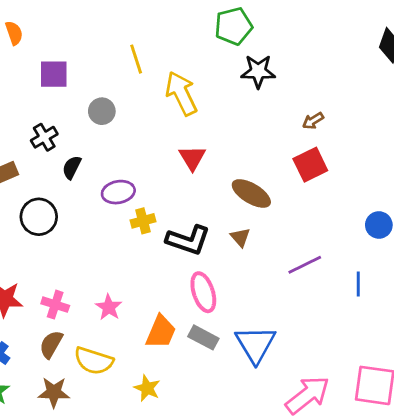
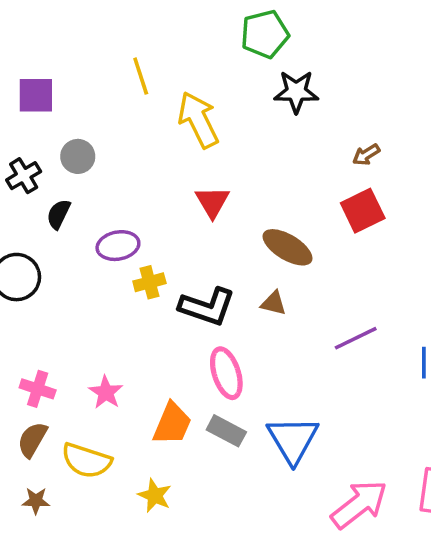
gray circle: (102, 111) -> (78, 156), moved
brown triangle: (240, 237) -> (274, 303), turned -35
brown star: (54, 392) -> (36, 501), size x0.7

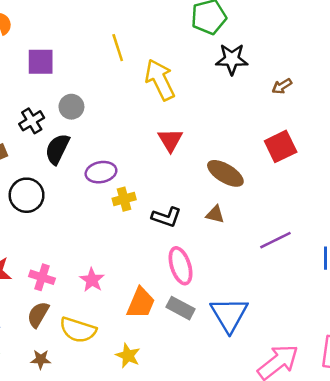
brown arrow: (366, 155) -> (282, 86), moved
black semicircle: (59, 214) -> (57, 149), size x1.4
black L-shape: (207, 307) -> (166, 217), size x0.7

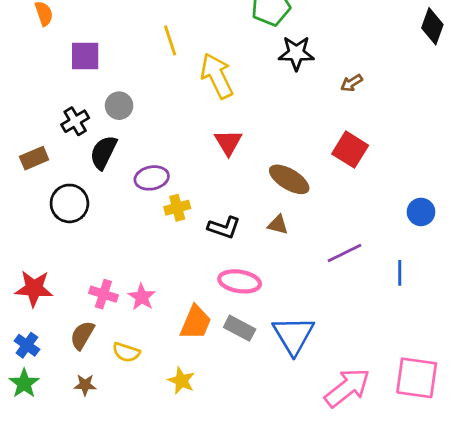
red square: (281, 146) -> (350, 150), turned -32
pink ellipse: (181, 266) -> (240, 281), turned -63
pink cross: (42, 277) -> (103, 294), moved
yellow semicircle: (78, 330) -> (126, 352), size x0.7

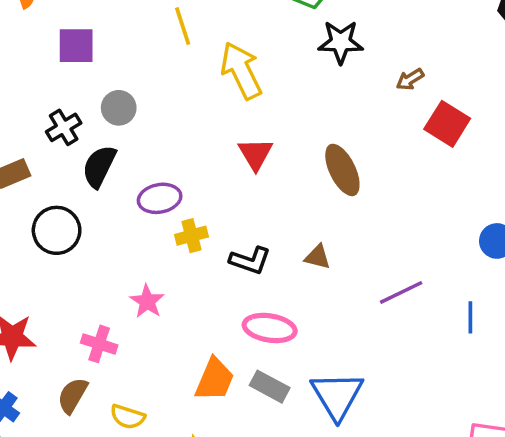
red square: (350, 150) -> (447, 124), moved
brown ellipse: (289, 179) -> (342, 170), moved, turned 33
pink star: (142, 297) -> (147, 301), moved

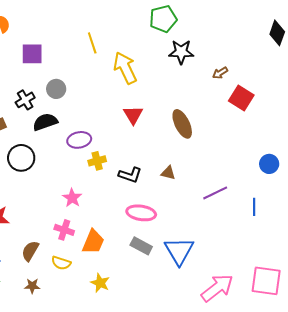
black semicircle: (99, 166) -> (45, 122), turned 45
pink cross: (99, 344) -> (64, 230), moved
orange trapezoid: (215, 379) -> (93, 242), moved

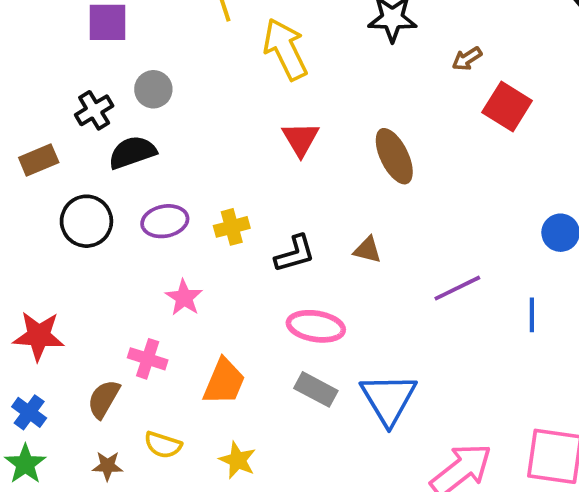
purple ellipse: (79, 140) -> (165, 221), moved
black L-shape: (130, 175) -> (295, 254), turned -35
pink cross: (64, 230) -> (148, 359), moved
yellow semicircle: (61, 263) -> (163, 445), moved

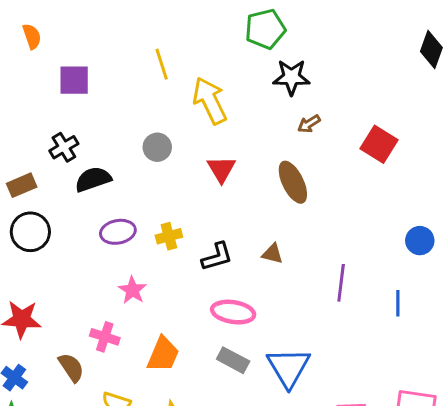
brown arrow: (467, 59) -> (309, 124), moved
gray circle: (153, 89) -> (157, 147), moved
black circle: (86, 221) -> (30, 232), moved
purple line: (457, 288) -> (341, 283), turned -57
brown semicircle: (104, 399) -> (71, 367), turned 116

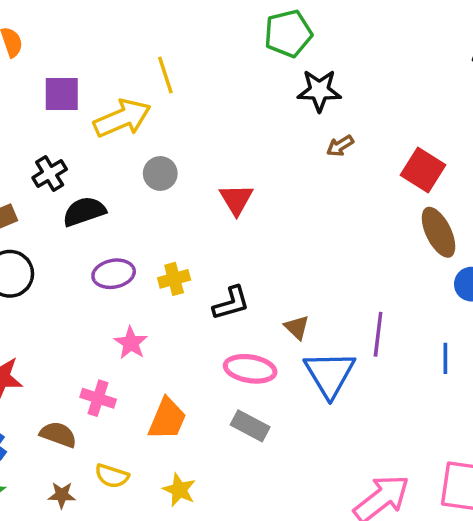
yellow arrow: (210, 101) -> (122, 118), moved, turned 93
brown ellipse: (293, 182) -> (439, 232), moved
brown triangle: (272, 254) -> (297, 327), moved, turned 30
brown semicircle: (71, 367) -> (58, 435), turned -36
blue triangle: (289, 367) -> (330, 374), moved

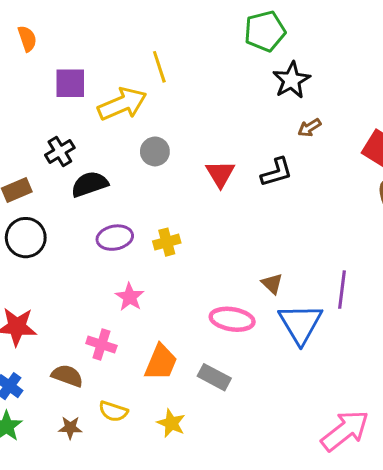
black star: (319, 91) -> (292, 80), turned -30
black L-shape: (231, 303) -> (277, 172), moved
gray rectangle: (250, 426) -> (214, 377), moved

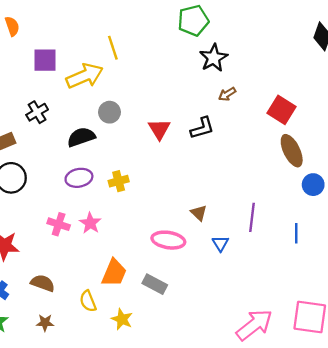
black semicircle: (90, 184) -> (81, 137), moved
blue triangle: (300, 324) -> (220, 243), size x0.5
pink cross: (101, 344) -> (59, 224), moved
yellow semicircle: (113, 411) -> (88, 301), moved, turned 50

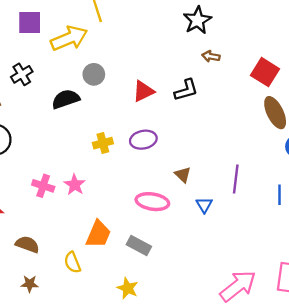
brown arrow: (227, 94) -> (211, 56), turned 42
red triangle: (159, 129) -> (143, 91), turned 35
purple ellipse: (79, 178) -> (143, 140), moved
yellow star: (122, 319) -> (128, 288), moved

